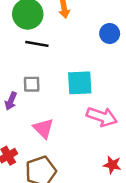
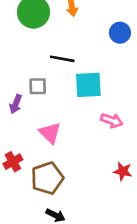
black line: (37, 44) -> (62, 59), moved
pink arrow: (102, 117) -> (112, 121), size x0.7

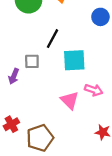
black line: (62, 59) -> (53, 39), turned -72
pink triangle: (50, 133) -> (70, 100), moved

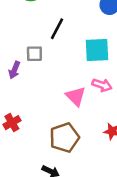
cyan square: (74, 60) -> (97, 50), moved
brown pentagon: (40, 138) -> (64, 138), moved

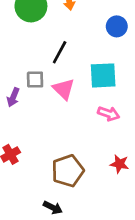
pink triangle: (76, 96) -> (64, 89), moved

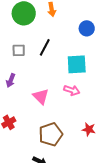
gray square: (35, 80) -> (19, 50), moved
pink triangle: (64, 89) -> (41, 96), moved
pink arrow: (109, 114) -> (72, 90), moved

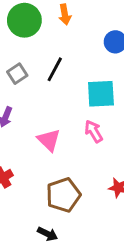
gray square: (19, 50) -> (17, 74), turned -32
pink arrow: (72, 90) -> (94, 131), turned -140

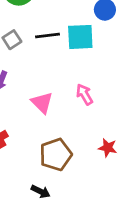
black line: (55, 69) -> (47, 36), turned 55
cyan square: (101, 94) -> (80, 37), moved

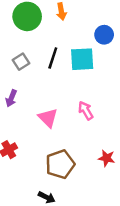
black line: (47, 36) -> (53, 58), turned -65

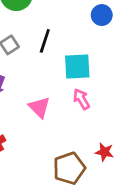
cyan square: (82, 59) -> (77, 67), moved
brown pentagon: (60, 164) -> (69, 168), moved

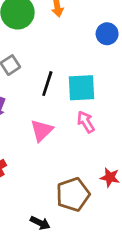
black line: (45, 41) -> (47, 84), moved
pink triangle: (39, 107) -> (42, 130), turned 30

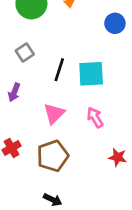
pink arrow: (86, 122) -> (95, 117), moved
brown pentagon: (73, 194) -> (53, 156), moved

